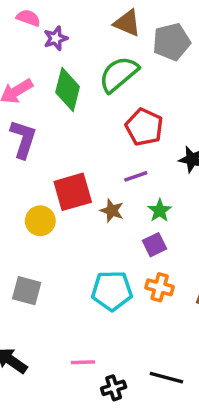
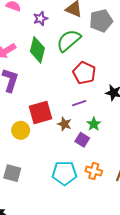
purple star: (56, 38) -> (40, 19), moved
purple square: (154, 245) -> (82, 140), moved, turned -32

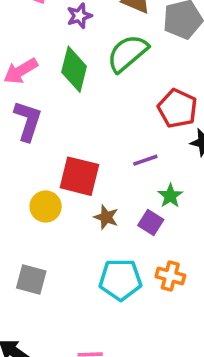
red pentagon: (84, 73) -> (177, 108), moved
red square: (40, 113) -> (79, 176), turned 30
brown star: (64, 124) -> (106, 217), moved

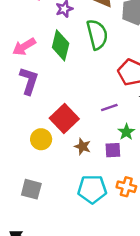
green semicircle: (128, 53) -> (97, 34), turned 116
red square: (79, 176) -> (64, 119), turned 32
purple square: (151, 223) -> (113, 150), turned -35

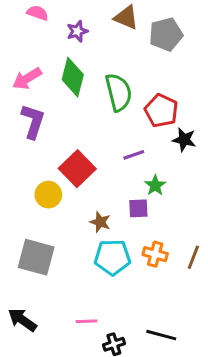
green semicircle: (97, 34) -> (119, 92), moved
brown star: (82, 147) -> (100, 222), moved
gray square: (31, 189) -> (36, 257), size x1.4

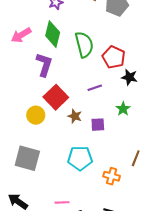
purple L-shape: (33, 121) -> (44, 65), moved
green star: (155, 185) -> (123, 109), moved
brown star: (100, 222) -> (75, 116), moved
orange cross: (155, 254) -> (112, 176), moved

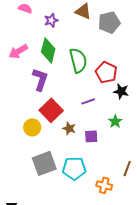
gray square: (27, 158) -> (44, 163), moved, turned -35

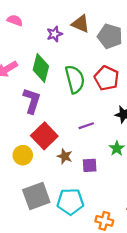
purple star: (51, 20) -> (54, 34), moved
gray pentagon: (109, 22) -> (110, 36), turned 30
red pentagon: (106, 72) -> (107, 78), moved

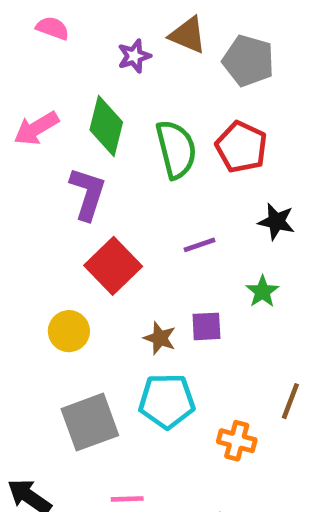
yellow circle: (23, 155) -> (69, 331), moved
brown star: (65, 156) -> (160, 338), moved
gray square: (36, 196) -> (90, 422), moved

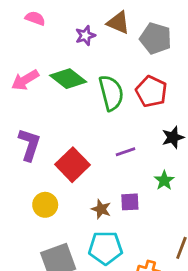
green diamond: (106, 126) -> (68, 79), turned -66
purple L-shape: (88, 194) -> (29, 145), moved
black star: (276, 222) -> (173, 137), turned -30

